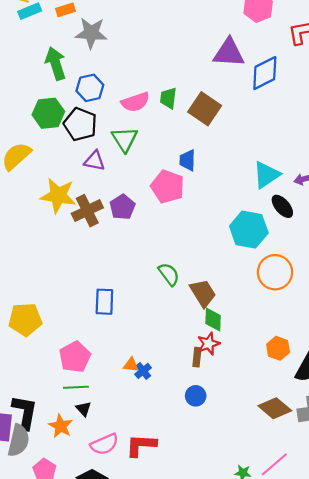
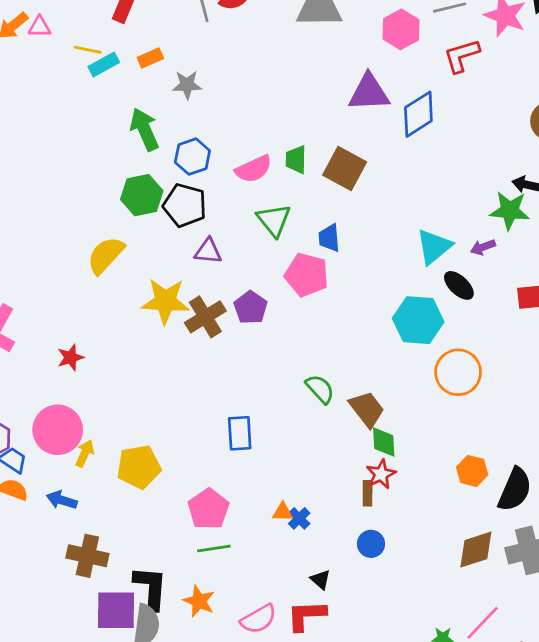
gray star: (91, 33) -> (187, 85), size x0.7
green triangle: (125, 139) -> (274, 220), moved
brown diamond: (275, 408) -> (476, 550), turned -52
black triangle: (84, 409) -> (320, 580), moved

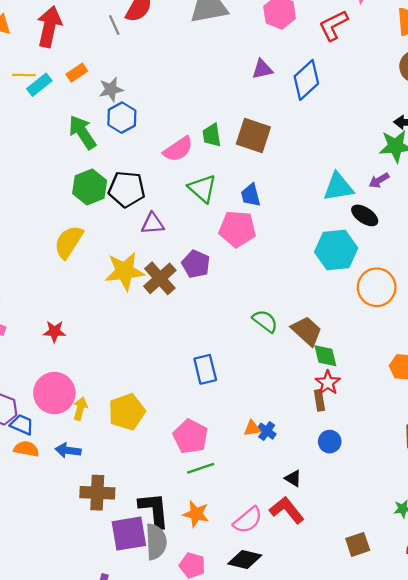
purple triangle: (369, 92) -> (262, 69), size x0.6
blue hexagon: (192, 157) -> (122, 118), moved
cyan triangle: (434, 247) -> (338, 187), turned 40
red star: (70, 357) -> (54, 331), turned 30
red L-shape: (306, 615) -> (287, 510), turned 64

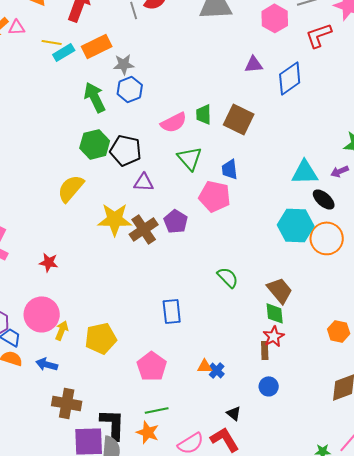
orange rectangle: (77, 73) -> (97, 46), size x1.6
orange circle: (377, 287) -> (327, 238), moved
brown trapezoid: (307, 331) -> (280, 290), moved
green line: (201, 468) -> (157, 410), moved

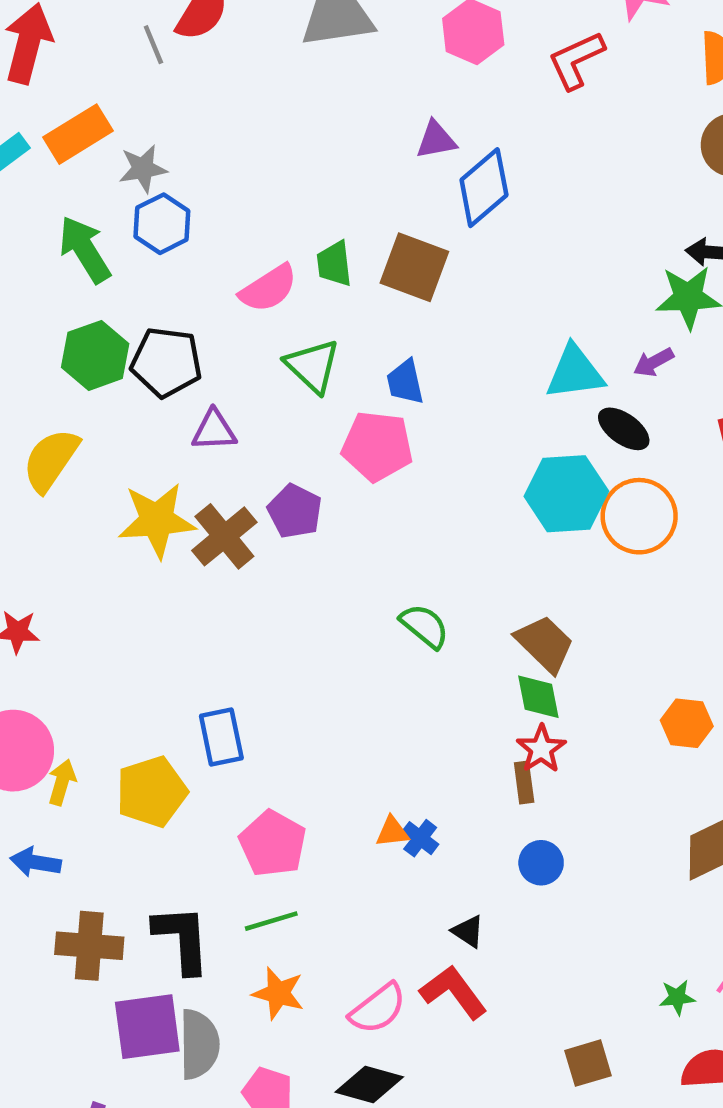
blue diamond: (290, 78) -> (484, 188), moved
blue rectangle: (172, 311) -> (221, 737), moved
green line: (157, 410) -> (271, 921), moved
black L-shape: (113, 424) -> (182, 939), moved

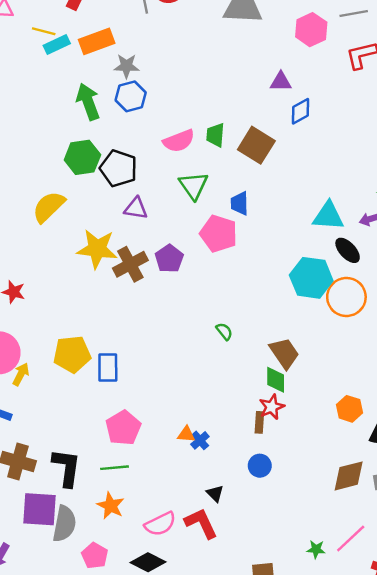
blue diamond: (484, 188) -> (301, 111), size x0.7
green semicircle: (424, 626) -> (224, 331), size x0.7
yellow pentagon: (152, 792) -> (72, 354), moved

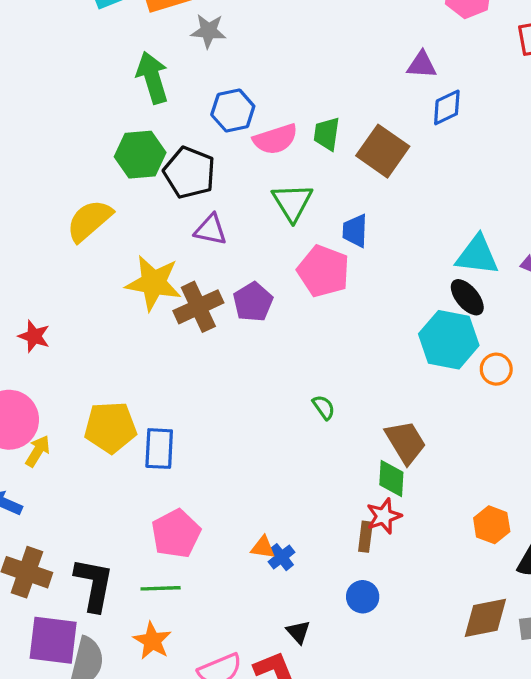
blue hexagon: (131, 96) -> (233, 111), moved
black ellipse: (348, 250) -> (467, 297), moved
orange circle: (346, 297) -> (496, 369), size x0.6

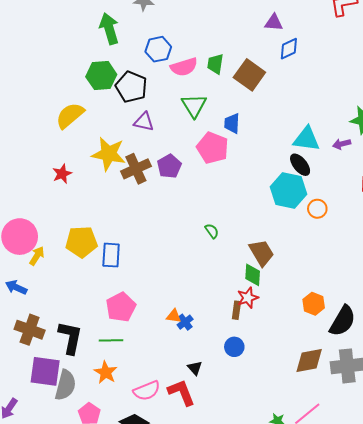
red star: (34, 336) -> (62, 174), moved, turned 30

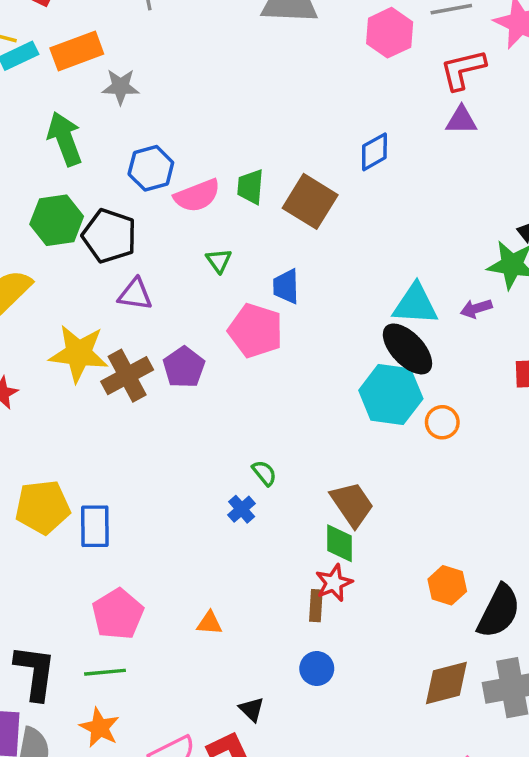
purple triangle: (274, 22) -> (461, 120), moved
green triangle: (194, 106) -> (219, 261), size x0.6
black ellipse: (300, 165) -> (407, 349), size x1.4
blue cross: (185, 322) -> (242, 509), moved

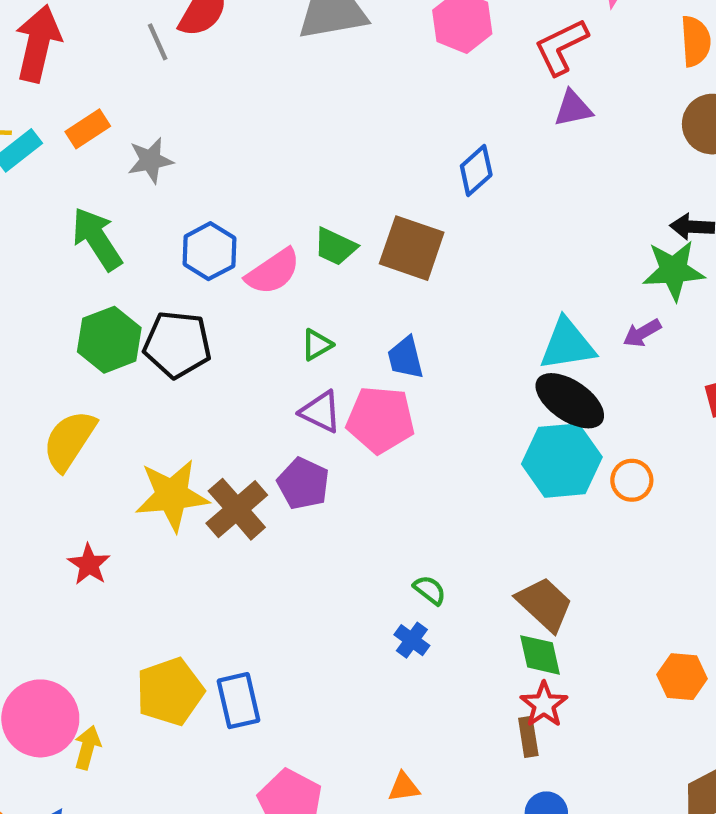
orange rectangle: (77, 51) -> (88, 129), size x0.7
green trapezoid: (250, 187) -> (335, 247), turned -57
green triangle: (219, 261) -> (317, 345), turned 48
purple triangle: (135, 294) -> (321, 412), moved, turned 30

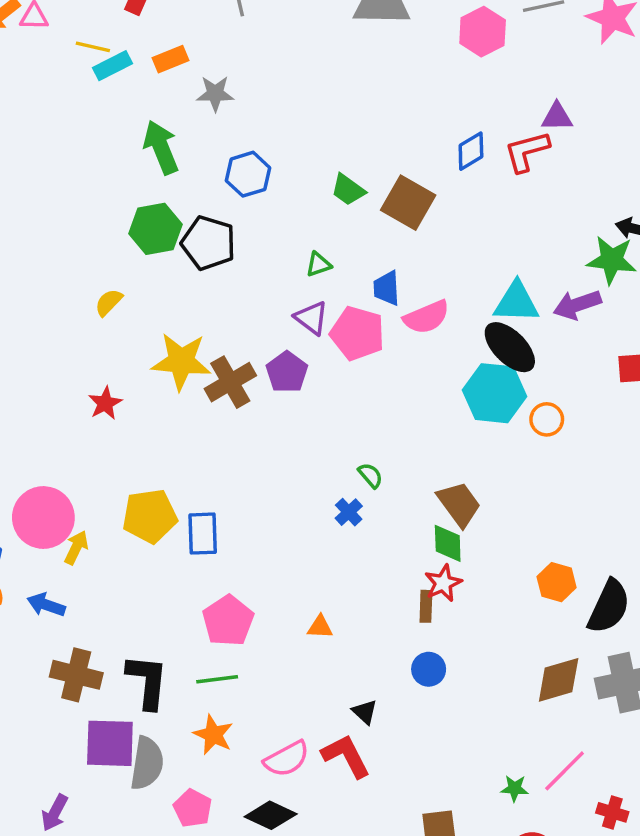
red L-shape: (561, 47) -> (527, 151), moved
pink semicircle: (273, 272) -> (426, 317), moved
purple arrow: (642, 333) -> (577, 305), size x1.5
yellow semicircle: (69, 440) -> (109, 302), size x0.6

